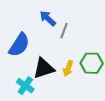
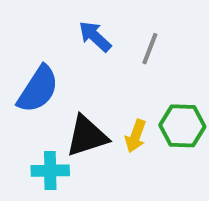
gray line: (64, 31) -> (150, 49), moved
cyan cross: (25, 86) -> (50, 171), turned -36

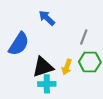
gray line: (150, 49) -> (84, 37), moved
cyan cross: (50, 171) -> (47, 84), moved

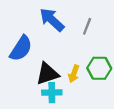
blue arrow: (47, 18) -> (52, 20), size x1.4
gray line: (84, 37) -> (87, 26), moved

